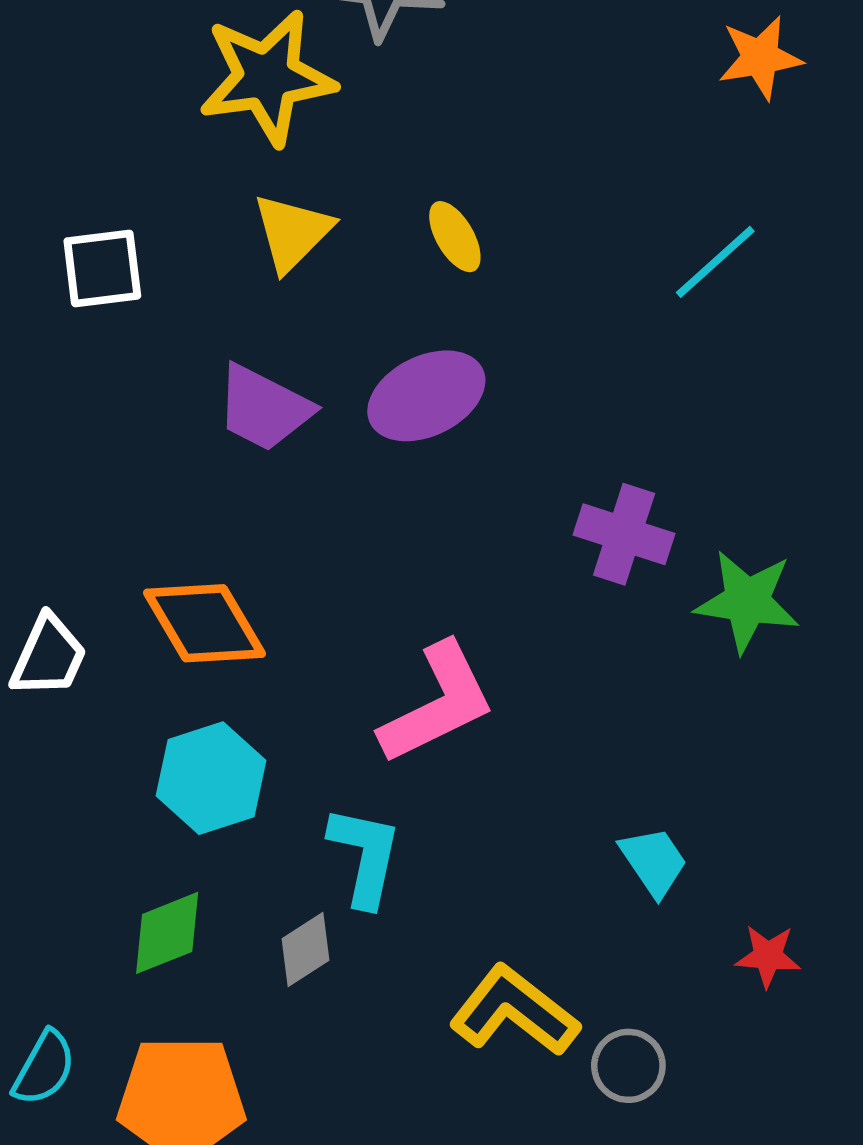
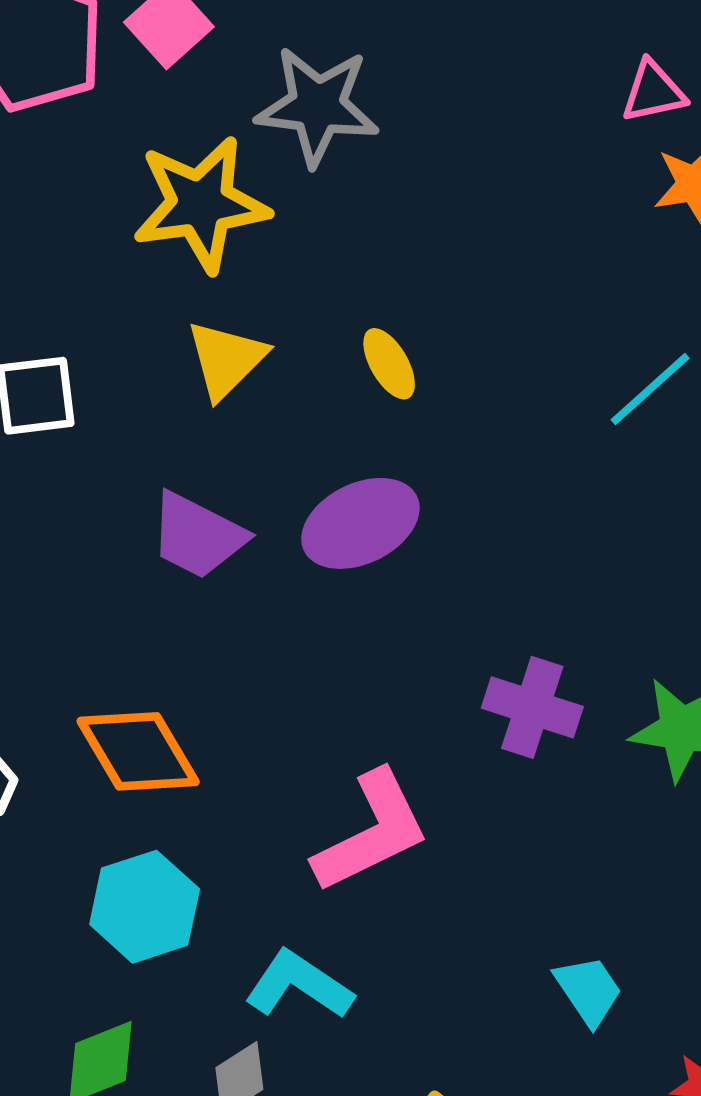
purple cross: (624, 534) -> (532, 707), moved
cyan L-shape: (365, 856) -> (299, 985), turned -68

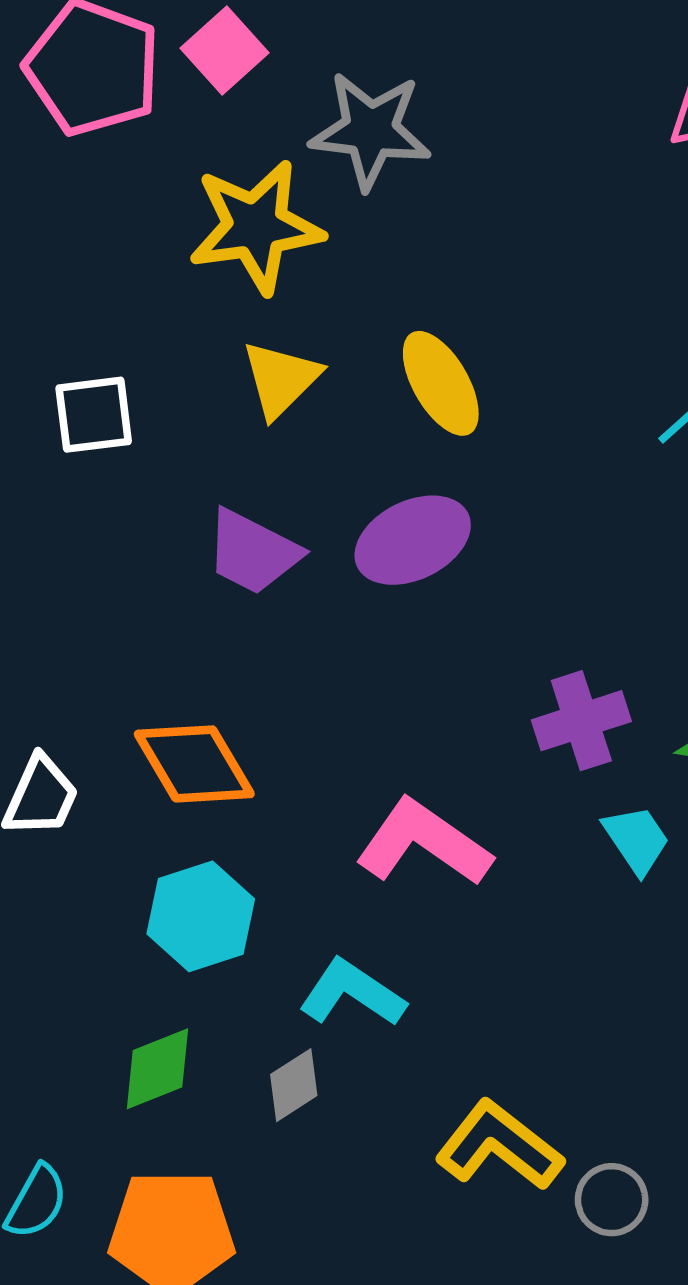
yellow ellipse: (389, 364) -> (441, 383), size x1.5
purple cross: (532, 707) -> (581, 721), turned -36
pink L-shape: (371, 832) -> (423, 843), turned -119
cyan trapezoid: (588, 990) -> (636, 840), moved

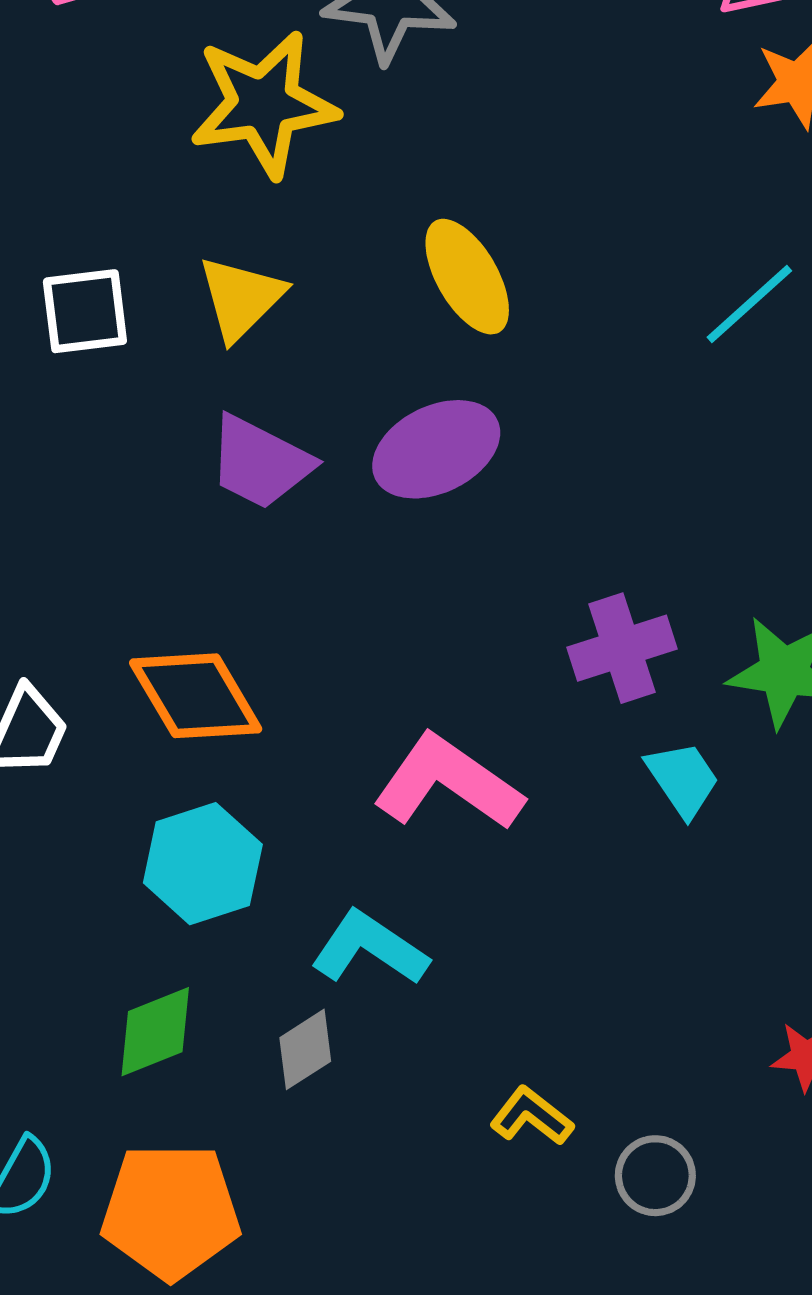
yellow triangle: (281, 379) -> (241, 298), moved
yellow L-shape: (499, 1146) -> (531, 1116), size x0.6

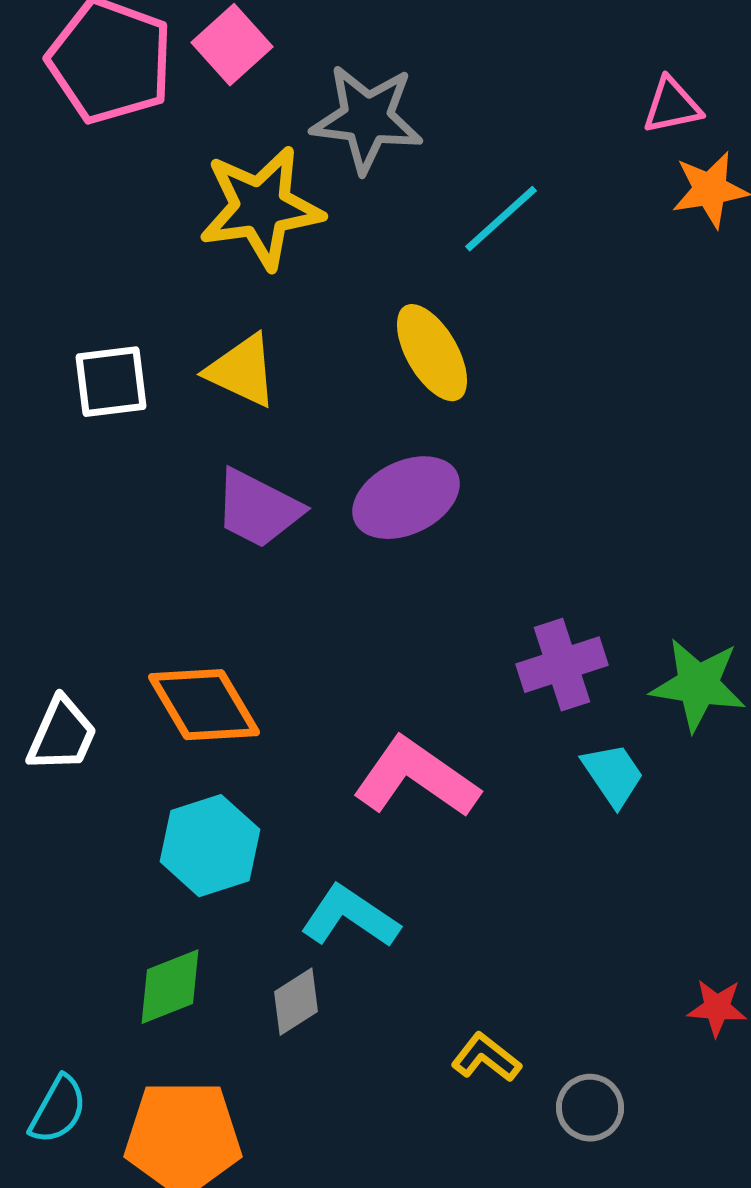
yellow triangle: (241, 298) -> (242, 371), turned -50
cyan line: (749, 304) -> (501, 219), moved

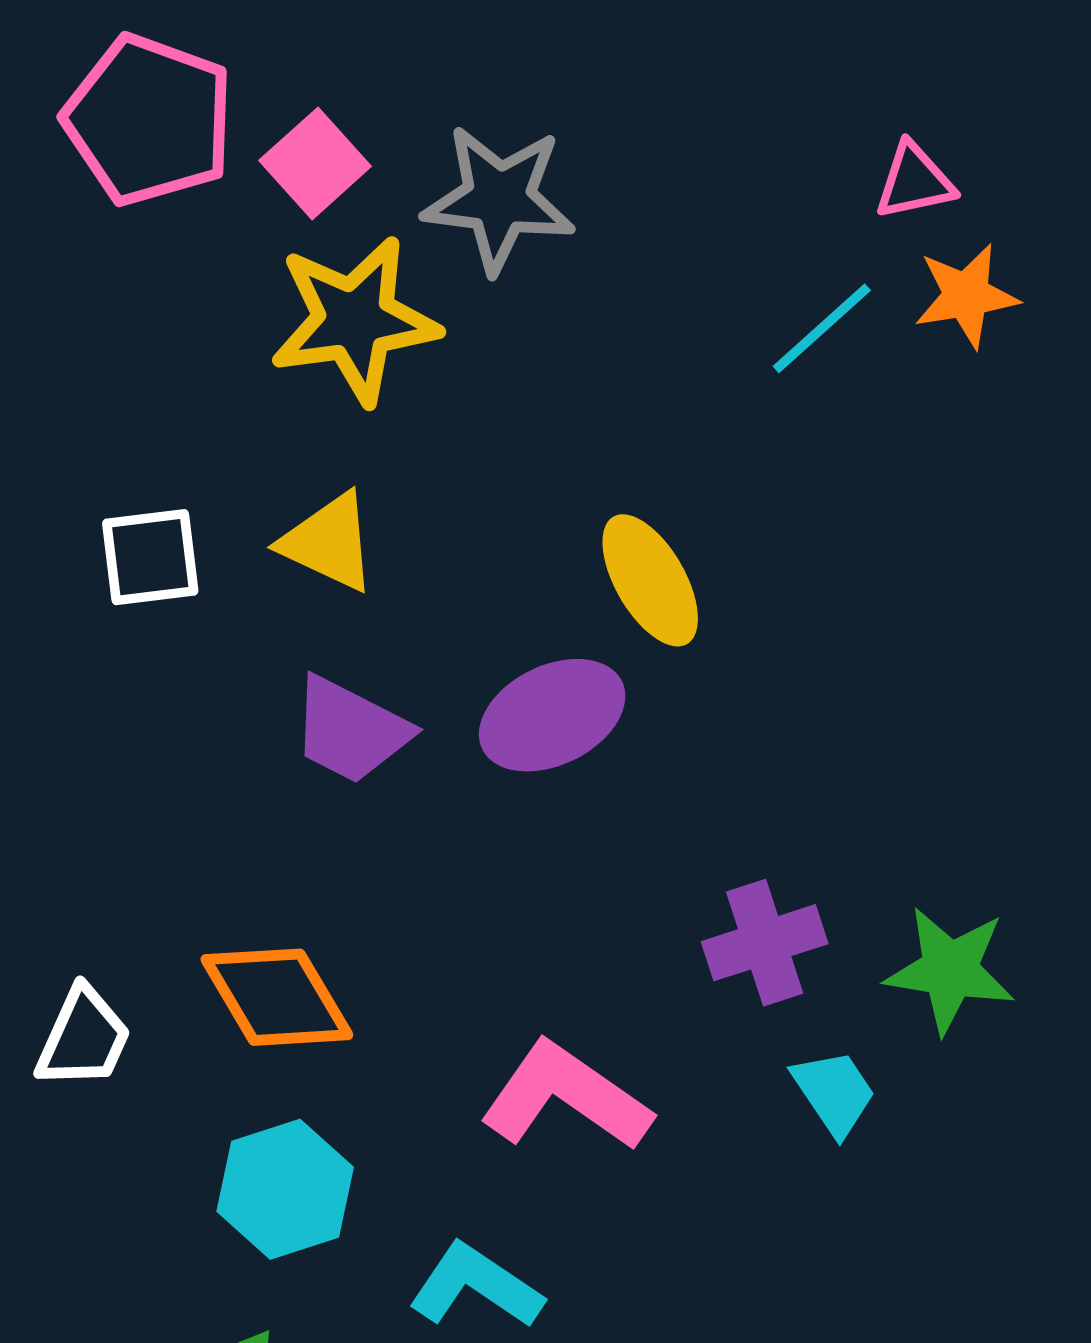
pink square: (232, 45) -> (315, 163), moved
cyan line: (501, 219) -> (822, 328), moved
yellow ellipse: (432, 353) -> (650, 580), moved

